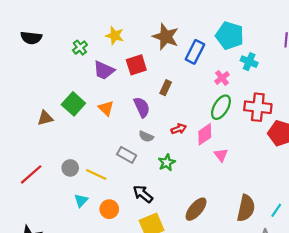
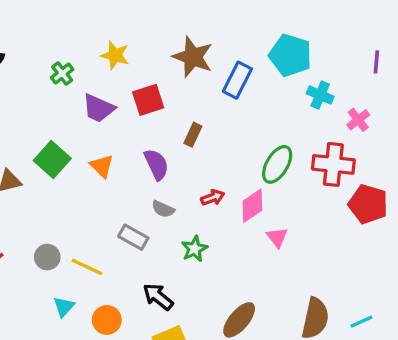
pink cross: (222, 78) -> (358, 120), moved
cyan line: (276, 210) -> (361, 322), turned 32

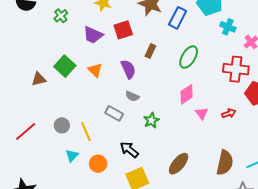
green cross: (62, 73) -> (61, 16), moved
green ellipse: (277, 164) -> (189, 57), moved
red arrow: (213, 198) -> (229, 113), moved
yellow line: (87, 267) -> (86, 131), turned 42

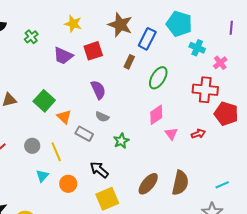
brown rectangle: (150, 51) -> (129, 62), moved
green square: (65, 66) -> (44, 101), moved
orange triangle: (95, 70) -> (64, 117), moved
brown semicircle: (225, 163) -> (180, 183), moved

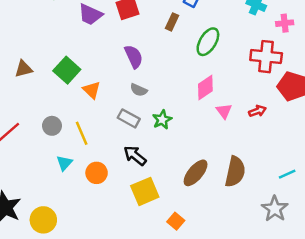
pink cross: (220, 63) -> (285, 23), turned 32
gray rectangle: (84, 134) -> (129, 118), moved

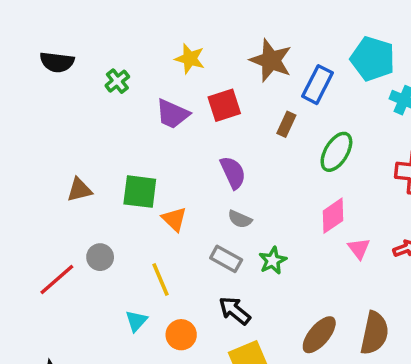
green square: (67, 70) -> (140, 192), turned -35
gray circle: (52, 126) -> (100, 257), moved

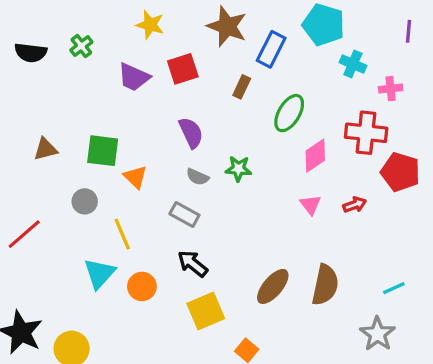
black semicircle: (57, 62) -> (31, 53), moved
pink diamond: (333, 216) -> (315, 156), moved
gray circle: (100, 257) -> (85, 201), moved
green star: (273, 261) -> (238, 169), moved, turned 30
cyan triangle: (136, 321) -> (99, 273), size x1.5

